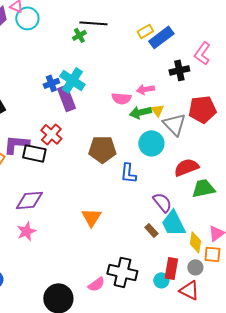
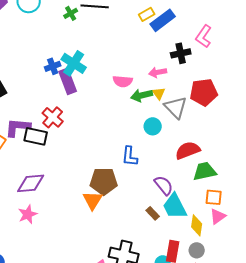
green cross: (79, 35) -> (71, 13), moved
pink arrow: (145, 89) -> (158, 72), moved
cyan circle: (151, 143) -> (153, 126), size x0.7
brown pentagon: (102, 149) -> (104, 181), moved
orange square: (212, 254) -> (214, 197), moved

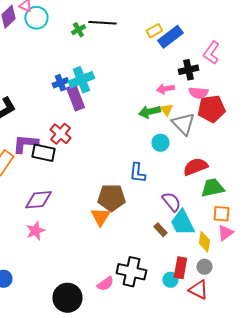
cyan cross: (74, 63) -> (81, 80), turned 35
pink semicircle: (123, 81) -> (198, 93), moved

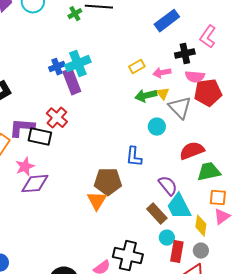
yellow rectangle: (154, 31) -> (137, 67), moved
brown rectangle: (160, 230) -> (157, 214), size x1.5
pink star: (35, 231) -> (25, 167), moved
cyan circle: (170, 280) -> (167, 238), moved

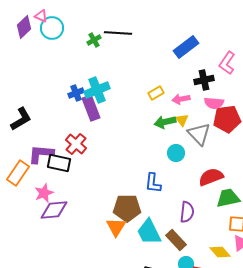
purple semicircle: (168, 186) -> (187, 212), turned 45
cyan trapezoid: (179, 207) -> (149, 232), moved
yellow diamond: (201, 226) -> (220, 252), turned -50

